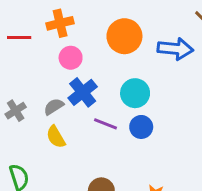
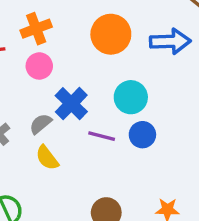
pink circle: (71, 58) -> (39, 66), moved

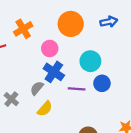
blue arrow: (170, 41) -> (109, 22), size x0.7
pink circle: (39, 66) -> (50, 48), moved
yellow semicircle: (47, 158) -> (45, 109), turned -91

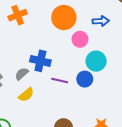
pink circle: (50, 48) -> (80, 39), moved
cyan circle: (90, 61) -> (96, 61), moved
blue cross: (54, 72) -> (40, 61), turned -30

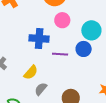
pink circle: (80, 39) -> (62, 20), moved
gray semicircle: (22, 74) -> (41, 89), moved

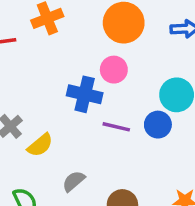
pink circle: (62, 20) -> (114, 70), moved
yellow semicircle: (31, 72) -> (40, 145), moved

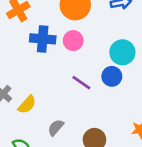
blue cross: (85, 94) -> (43, 39), moved
purple line: (116, 127) -> (81, 83), turned 30

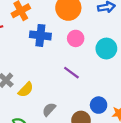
pink circle: (73, 41) -> (76, 38), moved
blue circle: (112, 76) -> (99, 105), moved

